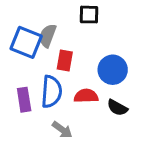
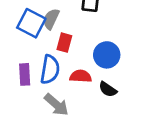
gray arrow: (62, 130) -> (56, 105), size x1.4

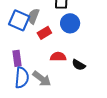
red rectangle: (64, 43) -> (44, 33), turned 48
blue circle: (107, 55) -> (70, 23), moved
blue semicircle: (50, 69) -> (22, 78), moved

